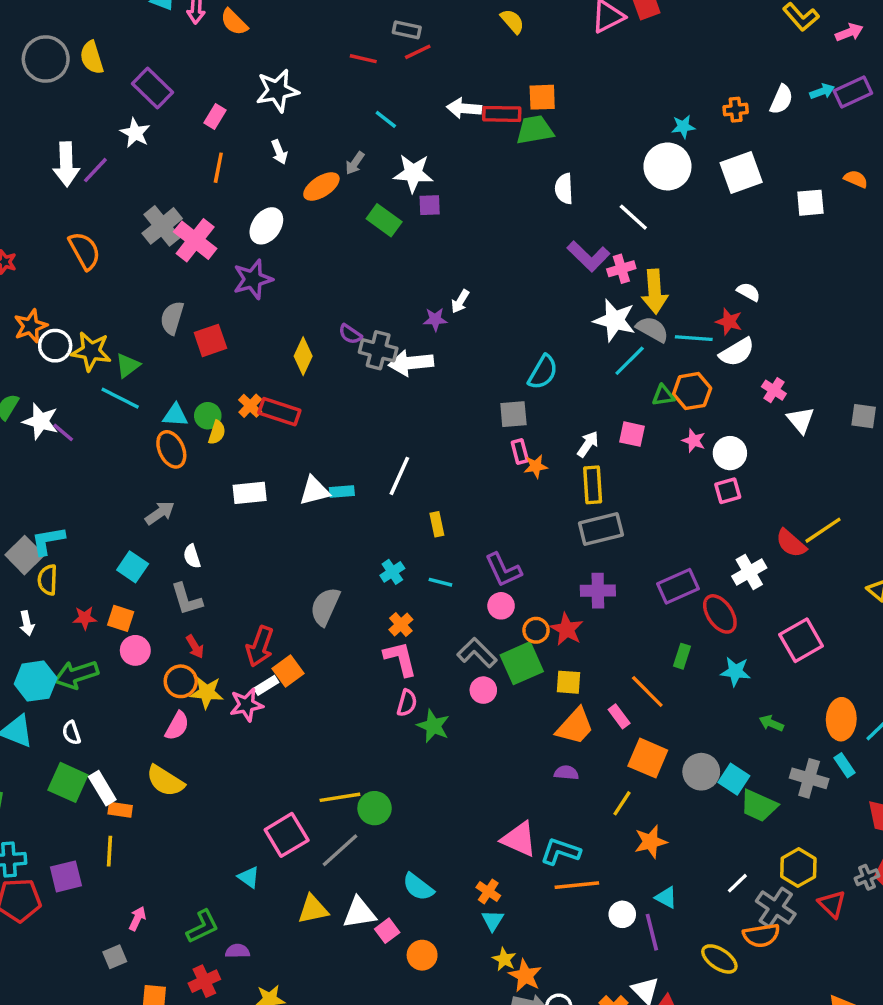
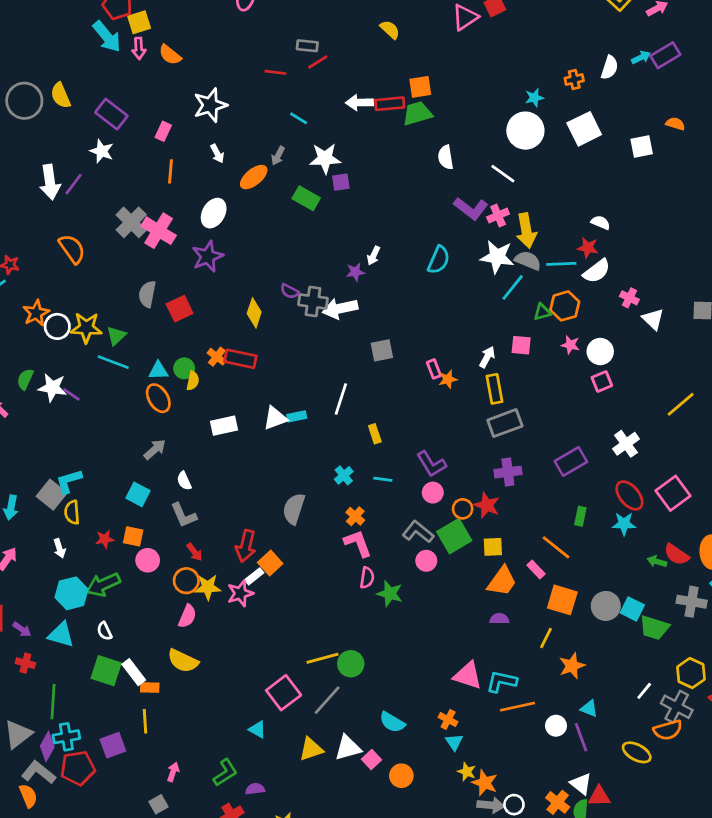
cyan semicircle: (543, 372) -> (439, 260), moved
gray square: (513, 414) -> (382, 350), moved
red semicircle: (791, 543) -> (676, 554), moved
red ellipse: (720, 614) -> (629, 495), moved

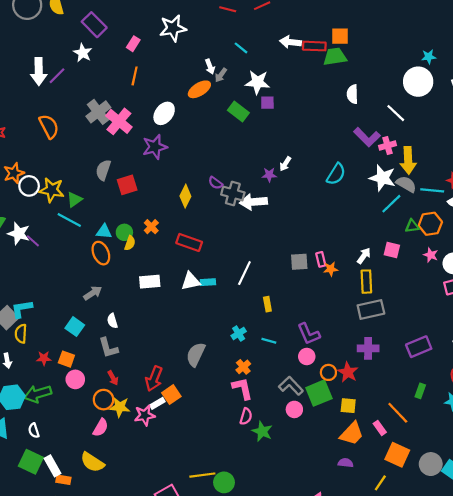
white arrow: (217, 154) -> (210, 67), moved
gray square: (382, 350) -> (299, 262), moved
red rectangle: (240, 359) -> (189, 242), moved

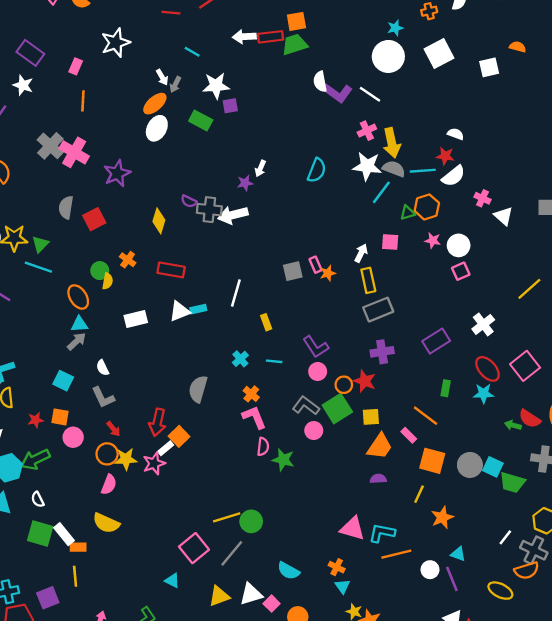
white ellipse: (164, 113) -> (157, 128), moved
purple L-shape: (367, 137) -> (338, 93), moved
cyan triangle: (104, 231) -> (79, 324), moved

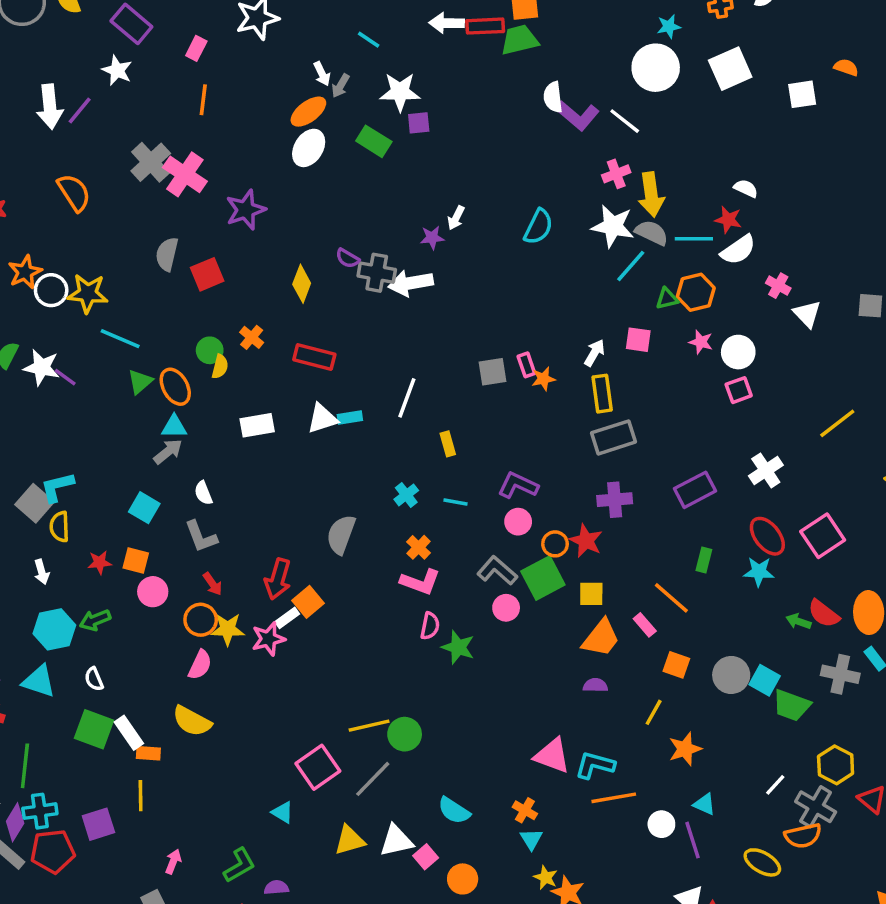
green triangle: (40, 244) -> (140, 382), moved
purple L-shape: (316, 347) -> (518, 485), turned 144
pink L-shape: (254, 417) -> (420, 582), turned 128
green arrow: (35, 459) -> (95, 620), size x0.7
orange square: (432, 461) -> (676, 665), size x0.7

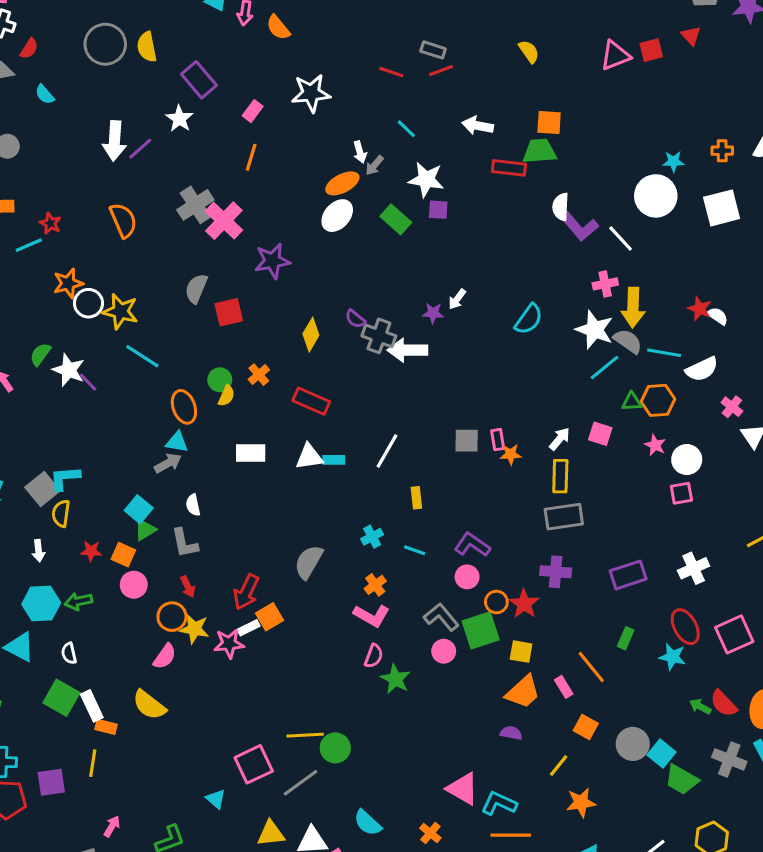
red rectangle: (485, 26) -> (509, 168), moved
red star: (728, 220) -> (700, 309), moved
green triangle: (140, 382) -> (145, 530), moved

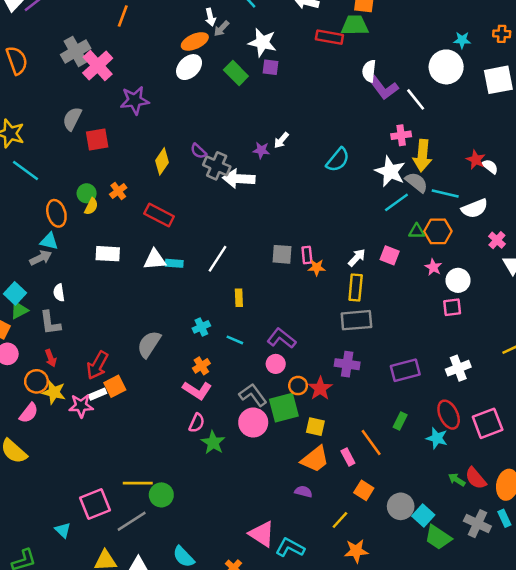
pink circle: (444, 651) -> (253, 423), size x1.5

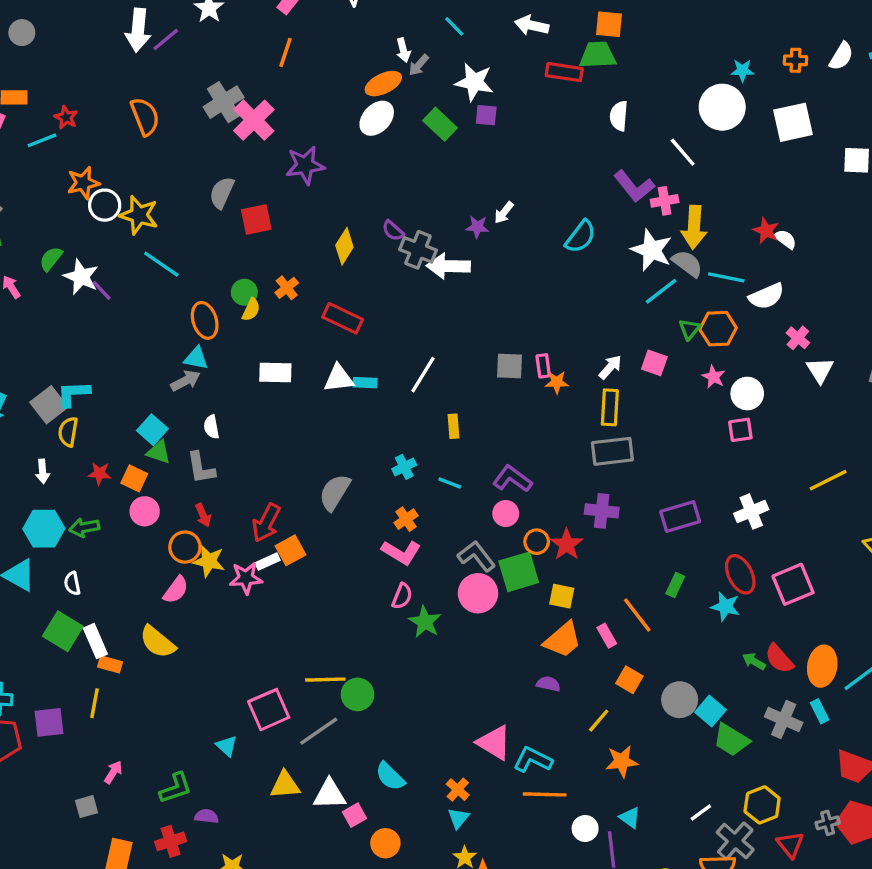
purple L-shape: (383, 88) -> (634, 186), moved
green triangle: (417, 231) -> (689, 329), turned -49
green triangle: (19, 310) -> (159, 452), turned 48

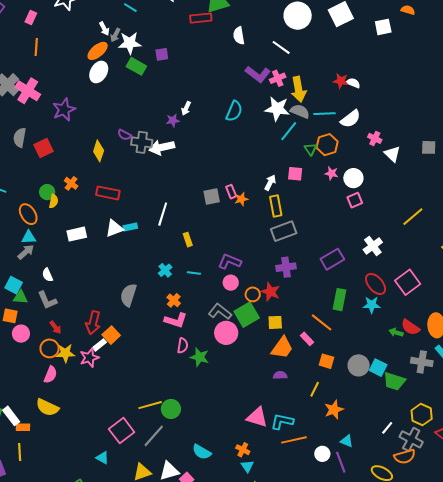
white star: (474, 82) -> (130, 43), moved
green rectangle: (675, 585) -> (339, 300), size x1.5

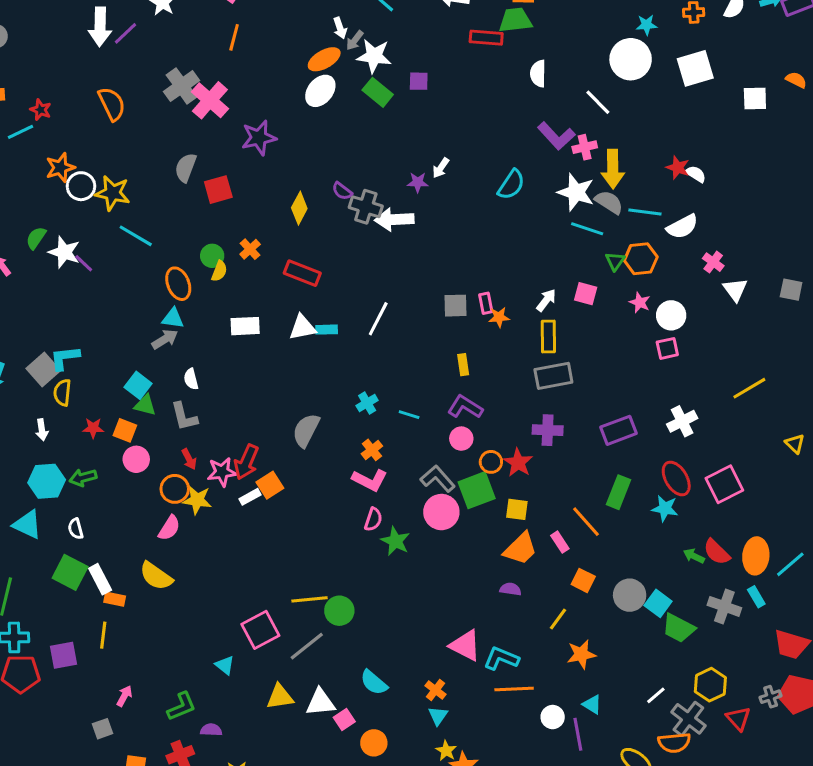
cyan line: (289, 131) -> (587, 229), turned 60
yellow rectangle: (188, 240) -> (463, 365), moved
pink star: (89, 358) -> (222, 472), moved

